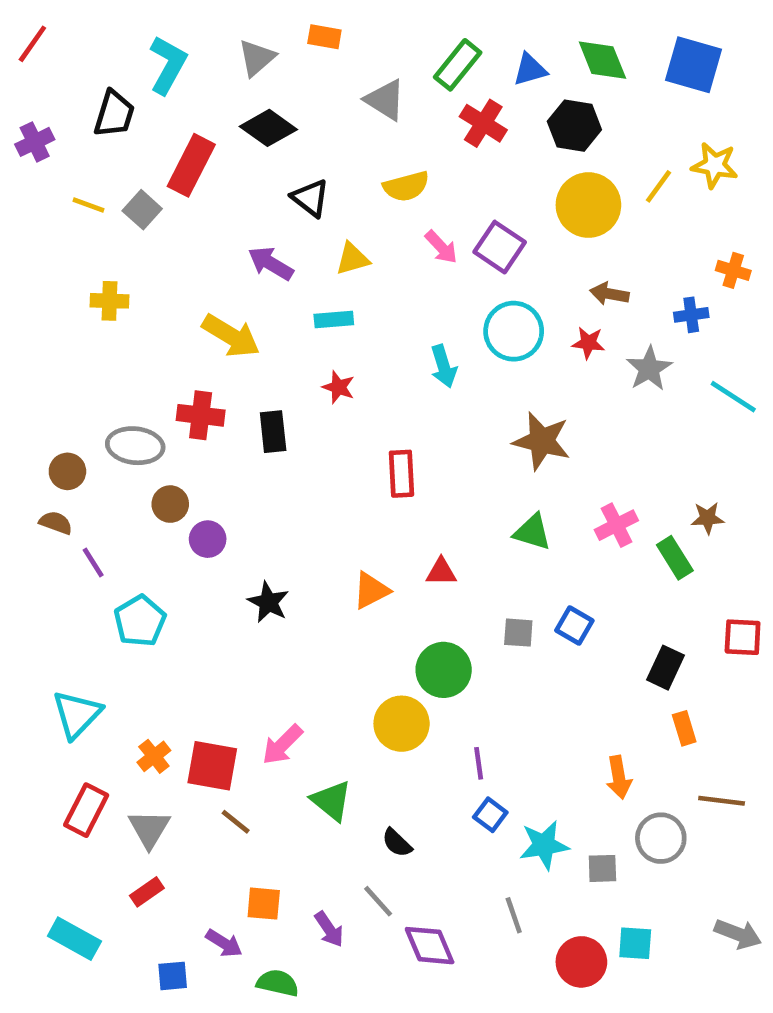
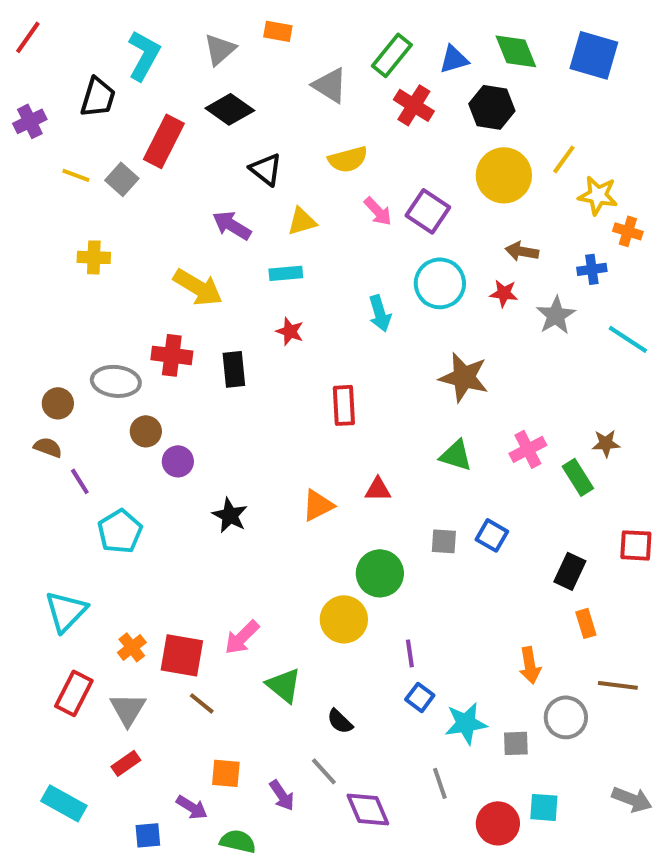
yellow star: (715, 165) -> (598, 195), moved

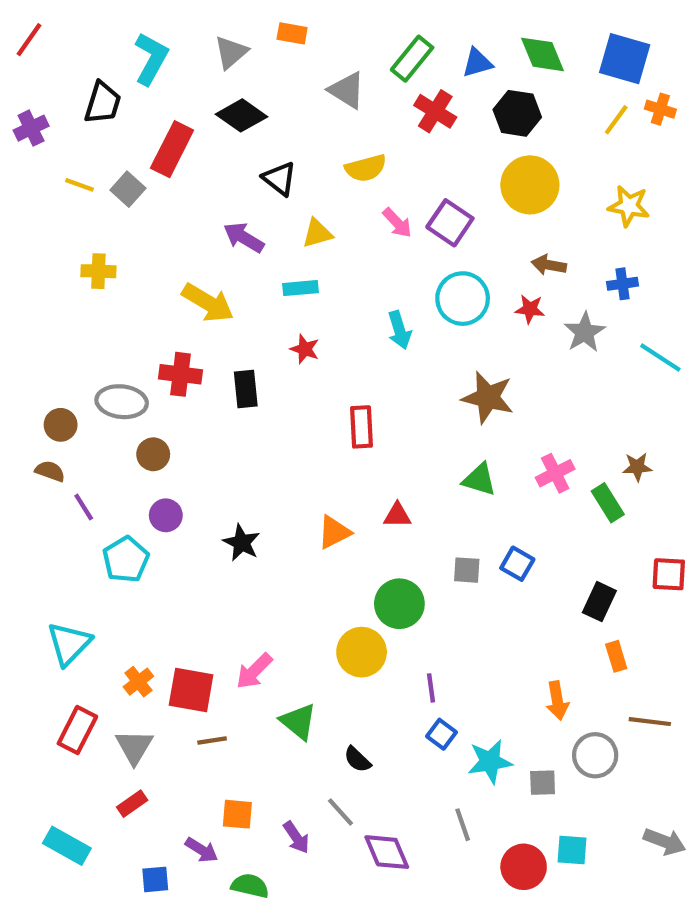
yellow line: (564, 159) -> (616, 120), moved
orange cross: (628, 231) -> (660, 109), moved
purple circle: (178, 461) -> (166, 515), moved
brown line: (202, 703) -> (212, 741), turned -48

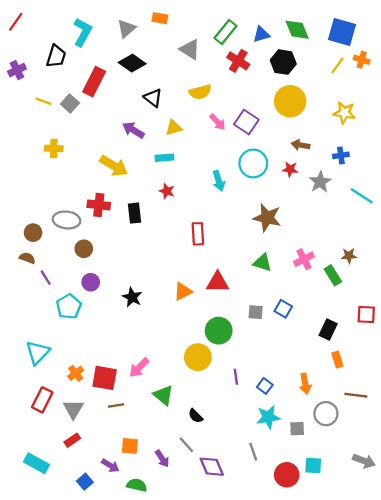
red triangle: (397, 515) -> (218, 282), size x1.5
blue square: (442, 734) -> (265, 386), moved
blue square: (155, 879) -> (85, 482), turned -35

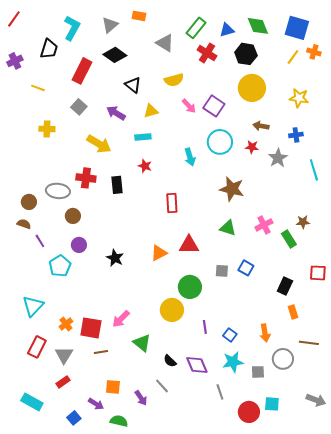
gray square: (70, 104) -> (79, 107), moved
cyan line: (362, 196) -> (314, 170), turned 40
purple diamond: (212, 467) -> (197, 365), moved

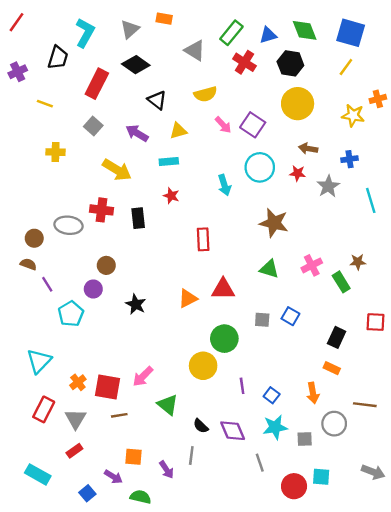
orange cross: (314, 52) -> (378, 99), moved, turned -32
brown circle: (73, 216) -> (106, 265), moved
orange rectangle: (293, 312) -> (332, 368), moved, turned -48
gray line: (162, 386) -> (191, 455), turned 49

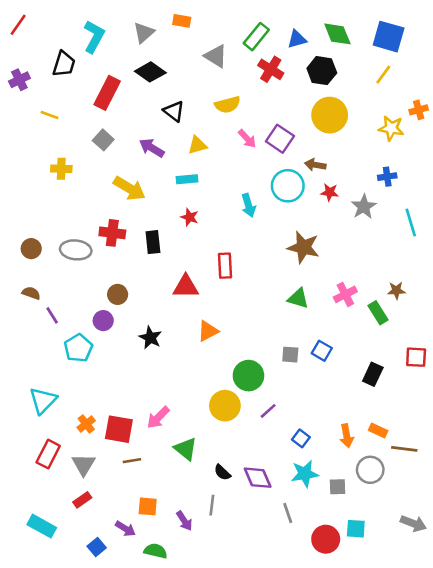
brown arrow: (308, 148) -> (315, 165), moved
brown circle: (34, 238) -> (31, 249), moved
red triangle: (223, 289) -> (186, 287), moved
orange rectangle: (332, 368) -> (378, 431), moved
purple line: (242, 386) -> (268, 411), moved, turned 56

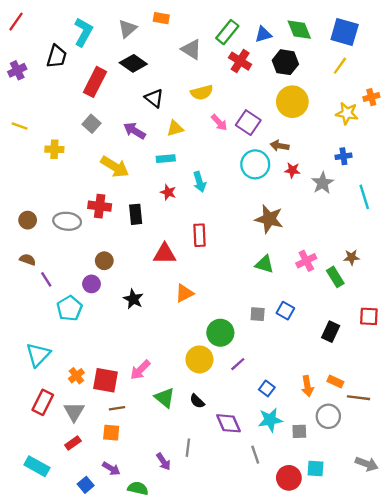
yellow line: (50, 115) -> (20, 126), moved
cyan arrow: (248, 205) -> (199, 182), moved
black semicircle: (222, 472) -> (197, 401), moved
orange square: (148, 506) -> (111, 433), moved

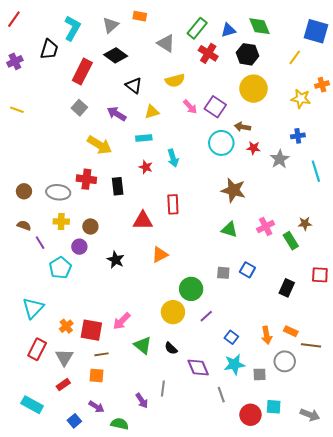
blue square: (345, 32) -> (316, 31), moved
yellow cross: (54, 149) -> (61, 221), moved
gray arrow: (367, 464) -> (310, 415), moved

